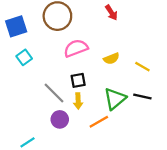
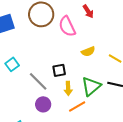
pink semicircle: (76, 48) -> (67, 26), moved, turned -95
cyan square: (24, 57) -> (12, 64), moved
yellow arrow: (78, 101) -> (68, 88), moved

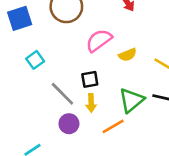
pink semicircle: (67, 26) -> (99, 40), moved, turned 80
cyan square: (12, 64) -> (35, 60), moved
yellow arrow: (68, 88) -> (91, 103), moved

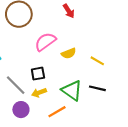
green triangle: (131, 100) -> (72, 90), turned -45
yellow arrow: (91, 103) -> (39, 93), turned 72

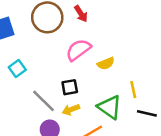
red arrow: (69, 11) -> (81, 14), moved
yellow line: (97, 61) -> (133, 90), moved, turned 48
black line: (97, 88) -> (147, 113), moved

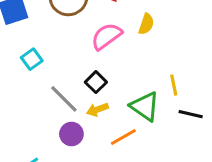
yellow semicircle: (106, 63) -> (146, 24), moved, turned -49
black square: (70, 87) -> (96, 82), turned -35

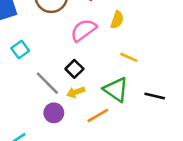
yellow line: (174, 85) -> (129, 57), moved, turned -54

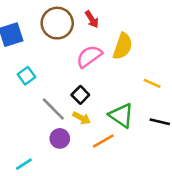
yellow semicircle: (117, 20) -> (123, 46), size x1.5
yellow line: (129, 57) -> (152, 83), moved
yellow arrow: (76, 92) -> (82, 118), turned -132

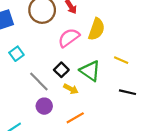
green triangle: (121, 115) -> (90, 71), moved
yellow arrow: (82, 118) -> (71, 89), moved
orange line: (103, 141) -> (75, 118), moved

